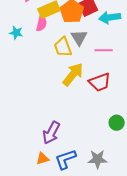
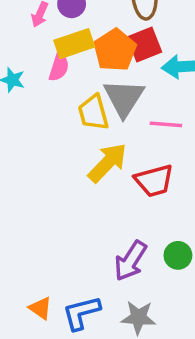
gray triangle: (79, 38) -> (124, 98), size x1.4
purple arrow: (51, 133) -> (131, 261), moved
orange triangle: (42, 159) -> (40, 308), turned 48

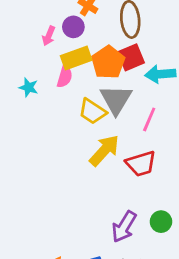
yellow trapezoid: (93, 112) -> (92, 111), turned -40
pink line: (166, 124) -> (149, 119), turned -70

